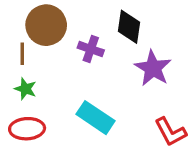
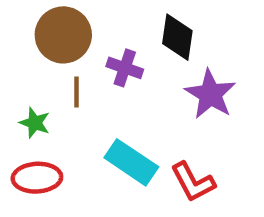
brown line: (22, 54) -> (76, 92), moved
red L-shape: (170, 132) -> (193, 182), moved

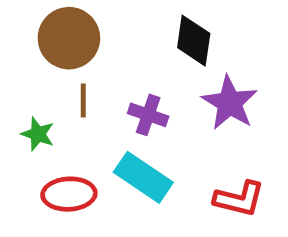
purple cross: (125, 68) -> (148, 115), moved
red ellipse: (37, 178) -> (69, 194), moved
red L-shape: (193, 182) -> (239, 199), moved, turned -48

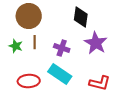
green star: (38, 134) -> (16, 46), moved

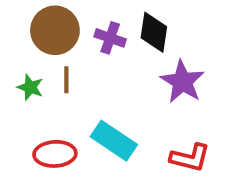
purple cross: (62, 48) -> (110, 38), moved

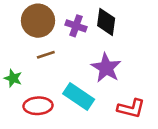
brown line: (66, 80) -> (46, 55), turned 72
purple star: (182, 82) -> (106, 68), moved
green star: (30, 87) -> (13, 78), moved

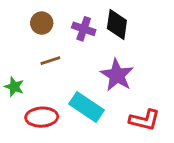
brown circle: (38, 21) -> (42, 23), size x0.6

